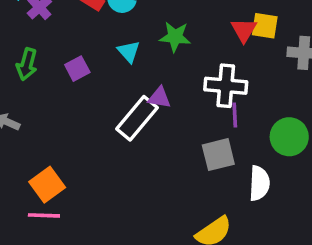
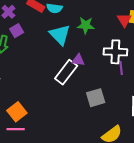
cyan triangle: (129, 51) -> (60, 35), size x1.6
purple square: (77, 69) -> (17, 31), moved
gray square: (218, 155) -> (96, 98), moved

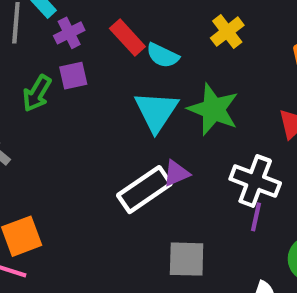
green star: (86, 25) -> (213, 109), size x1.4
purple triangle: (78, 60) -> (176, 173), turned -48

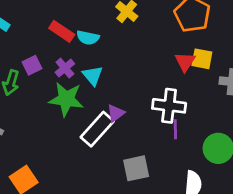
purple cross: (69, 33) -> (65, 68), moved
green star: (213, 109) -> (66, 99), moved
cyan triangle: (156, 111) -> (93, 76), size x0.7

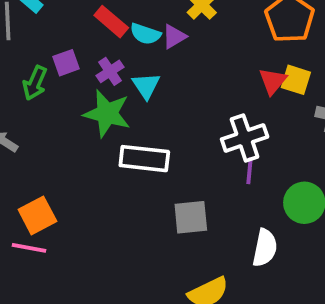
white cross: (169, 106) -> (245, 138), turned -32
purple triangle: (116, 113) -> (174, 37), moved
white rectangle: (97, 129) -> (144, 159), turned 48

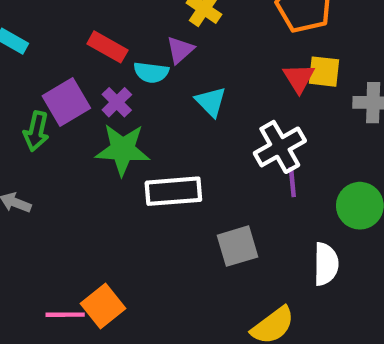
cyan semicircle: (145, 34) -> (151, 72), moved
purple square: (66, 63) -> (66, 102), size x1.5
cyan triangle: (146, 86) -> (211, 102), moved
orange square: (37, 215) -> (103, 306), moved

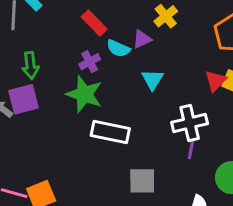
purple square: (66, 102) -> (23, 99), moved
green arrow: (36, 131) -> (30, 65), turned -35

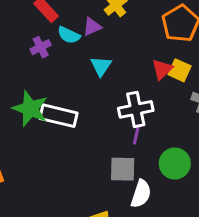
green star: (84, 94) -> (30, 109), moved
gray square: (142, 181) -> (123, 169), moved

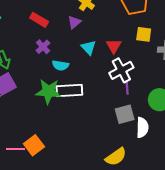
cyan semicircle: (69, 35) -> (60, 65), moved
red triangle: (162, 69) -> (114, 46), moved

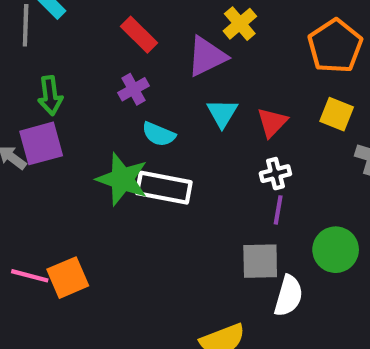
purple triangle: (74, 22) -> (207, 56), size x1.5
white cross: (121, 70) -> (275, 174), size x0.6

